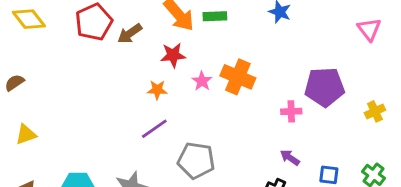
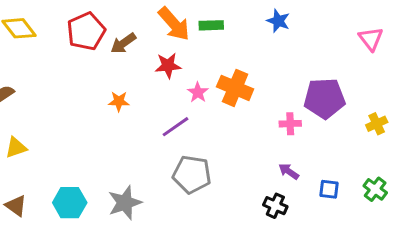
orange star: (157, 90) -> (119, 101), moved
purple line: (154, 129) -> (175, 127), moved

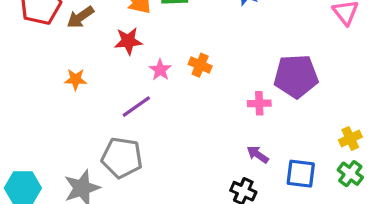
orange cross: (235, 88) -> (200, 65), size x0.6
yellow cross: (377, 124) -> (350, 138), moved
gray pentagon: (192, 174) -> (122, 158), moved
blue square: (329, 189) -> (301, 174), size x1.4

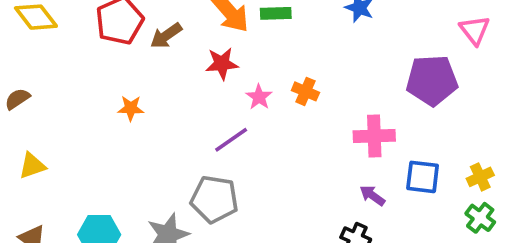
purple pentagon: (296, 76) -> (432, 80), moved
orange star: (76, 79) -> (131, 108), moved
pink cross: (259, 103) -> (374, 136), size x1.5
blue square: (301, 174) -> (423, 177), moved

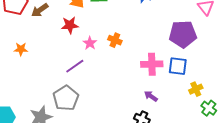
blue square: (423, 177) -> (178, 66), moved
yellow cross: (480, 177) -> (196, 89), moved
gray pentagon: (214, 199) -> (66, 98), turned 30

